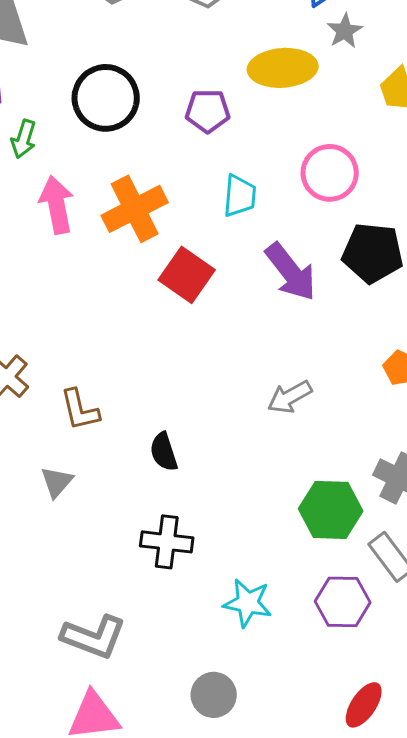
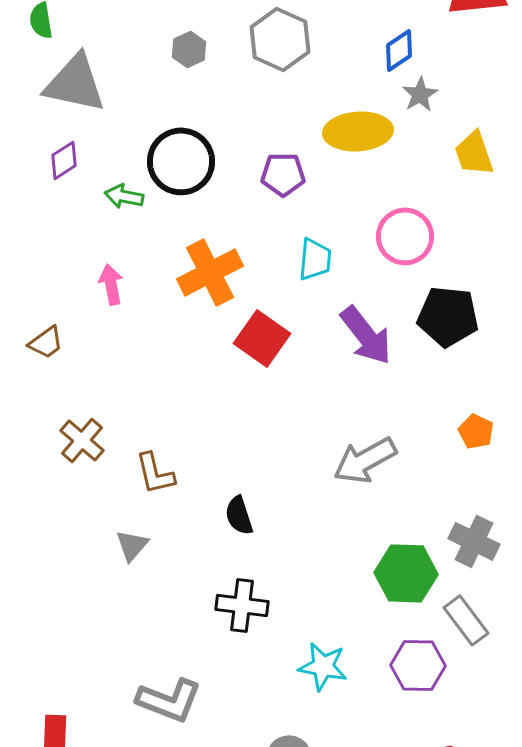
green arrow: (24, 139) -> (124, 196), moved, turned 84
pink arrow: (57, 205) -> (111, 284), moved, size x0.7
gray arrow: (290, 397) -> (365, 460), size x1.4

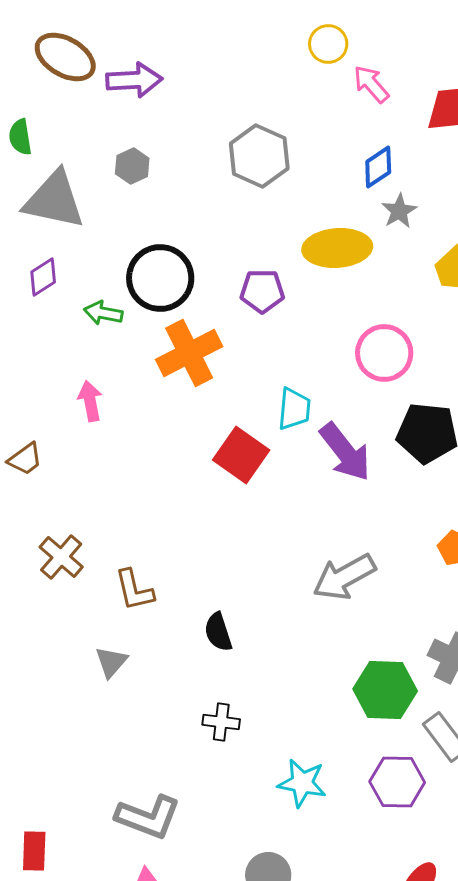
gray hexagon: (189, 49) -> (132, 166), moved
cyan trapezoid: (315, 259) -> (294, 409), moved
orange cross: (210, 272) -> (189, 353), moved
black cross: (242, 605) -> (221, 722), size x0.7

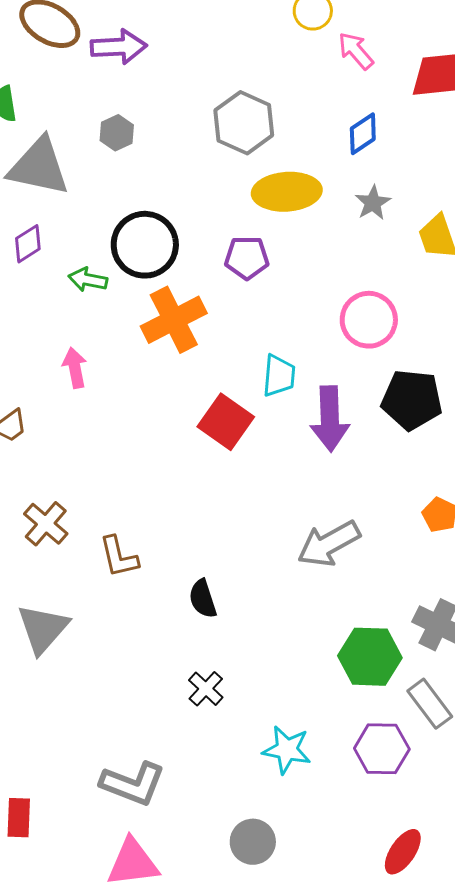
gray star: (399, 211) -> (373, 203), moved
yellow ellipse: (337, 248) -> (287, 192), moved
purple arrow: (345, 452) -> (330, 419), turned 36
gray triangle: (111, 662) -> (43, 629), moved, size x1.6
black cross: (221, 722) -> (206, 689), turned 36

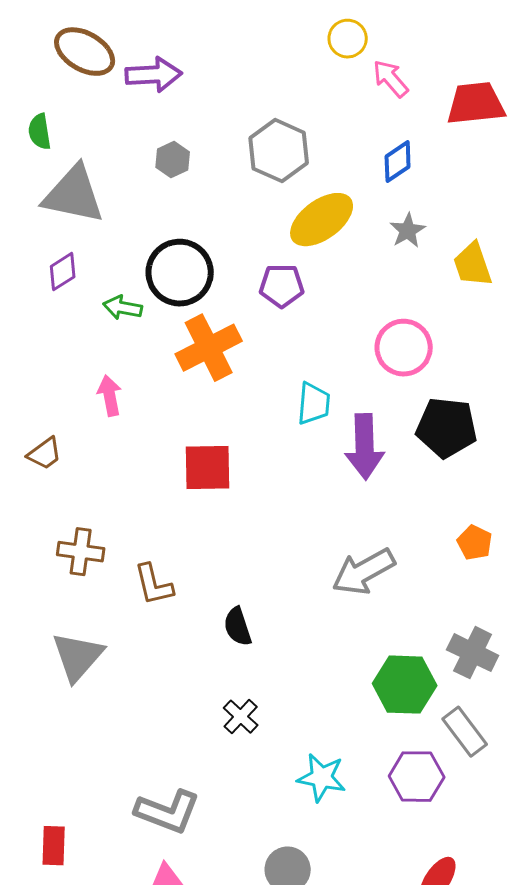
gray hexagon: (117, 133) -> (173, 160), moved
yellow ellipse: (287, 192) -> (322, 220), turned -32
red square: (226, 422) -> (208, 468), moved, turned -36
brown cross: (46, 524) -> (81, 552), turned -33

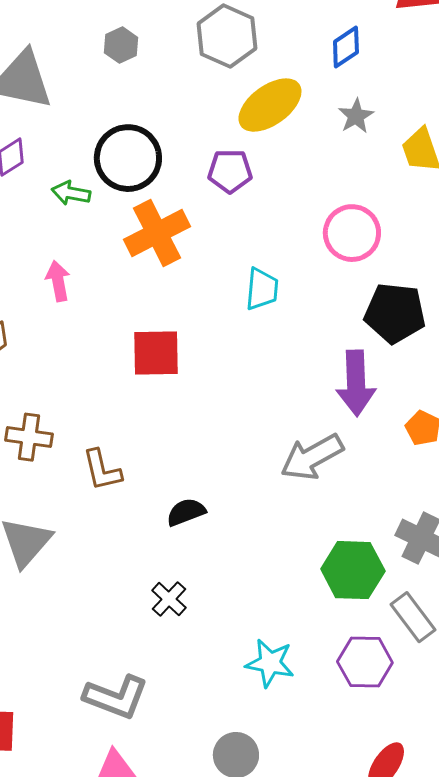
purple arrow: (365, 447) -> (356, 383), moved
black semicircle: (238, 627) -> (186, 512), turned 87
black cross: (241, 717) -> (169, 599), moved

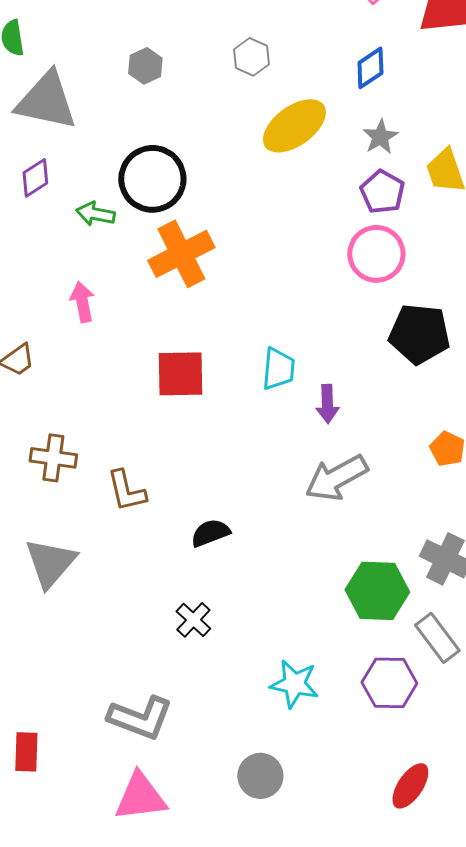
gray hexagon: (227, 36) -> (251, 57), size x0.6
purple pentagon: (230, 171) -> (382, 192), moved, turned 30
cyan trapezoid: (262, 289) -> (278, 369), moved
purple arrow: (356, 383) -> (327, 404), moved, size x0.6

